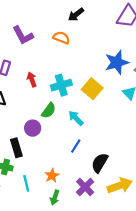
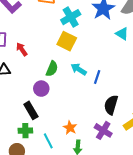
red arrow: (32, 80) -> (22, 49), moved
cyan cross: (61, 85) -> (71, 17), moved
yellow square: (92, 89) -> (67, 41), moved
blue line: (76, 146) -> (97, 77), moved

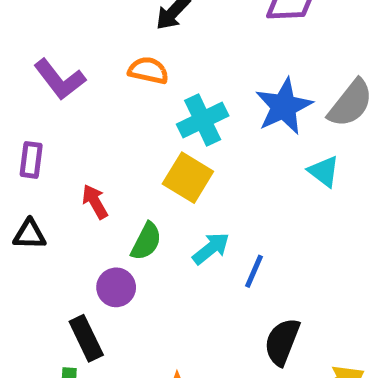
red arrow: (22, 49) -> (95, 202), moved
cyan arrow: (79, 69) -> (211, 248), turned 105

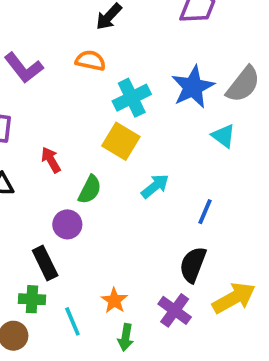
cyan arrow: (211, 248) -> (155, 186), moved
blue line: (254, 271) -> (205, 212), moved

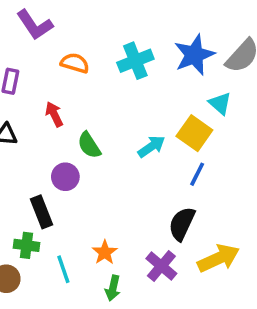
orange semicircle: (91, 61) -> (75, 63), moved
yellow square: (121, 141) -> (194, 133), moved
green semicircle: (90, 190) -> (89, 145), turned 116

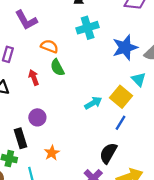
cyan cross: (135, 61) -> (88, 28), moved
green semicircle: (89, 145) -> (57, 68), moved
orange star: (105, 252) -> (52, 153), moved

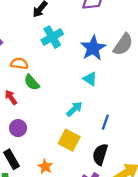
cyan triangle: (139, 79) -> (90, 79), moved
yellow square: (121, 97) -> (69, 140), moved
purple circle: (37, 117) -> (18, 128), moved

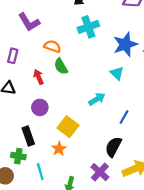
yellow square: (69, 140) -> (68, 127), moved

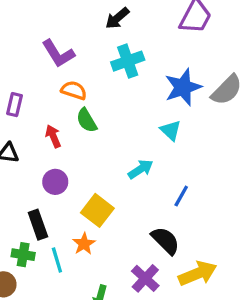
purple L-shape: (29, 22) -> (58, 54), moved
black semicircle: (113, 147) -> (165, 241), turned 108
cyan line: (40, 172) -> (57, 260), moved

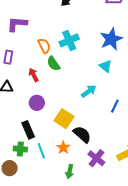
purple L-shape: (58, 54) -> (17, 24), moved, turned 130
cyan cross: (128, 61) -> (69, 40), moved
orange semicircle: (74, 90) -> (44, 46), turned 49
black semicircle: (165, 241) -> (82, 134), moved
orange star: (84, 244) -> (63, 148), moved

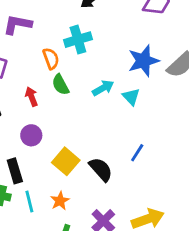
cyan cross: (69, 40) -> (78, 40), moved
cyan arrow: (89, 91) -> (103, 88), moved
black semicircle: (82, 134) -> (101, 169), moved

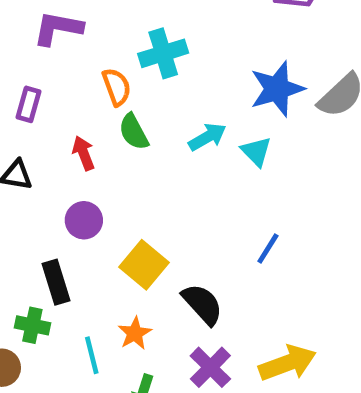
black semicircle: (101, 169) -> (202, 304), moved
cyan line: (29, 202) -> (92, 355), moved

